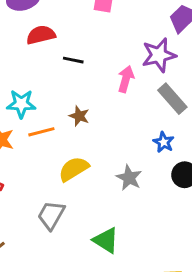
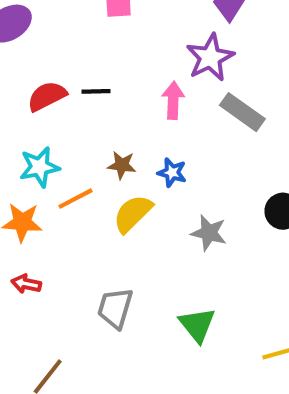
red semicircle: (41, 35) -> (47, 96), moved
blue star: (164, 142) -> (172, 173), moved
yellow semicircle: (74, 169) -> (133, 214), moved
green triangle: (106, 240) -> (197, 325), turned 32

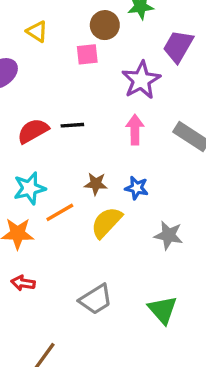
purple star: (210, 57) -> (141, 80), moved
gray trapezoid: (115, 308) -> (96, 299), turned -136

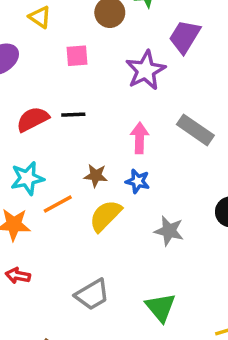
pink square: (87, 54) -> (77, 56), moved
pink arrow: (135, 130) -> (140, 138), moved

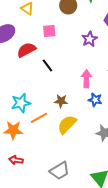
purple star: (146, 70) -> (90, 39), size x0.7
black line: (73, 115) -> (47, 65), turned 56
red semicircle: (33, 119) -> (26, 50), moved
blue star: (138, 181) -> (95, 100), moved

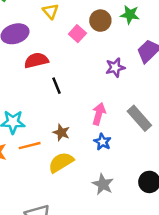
pink square: (49, 31) -> (77, 34), moved, turned 32

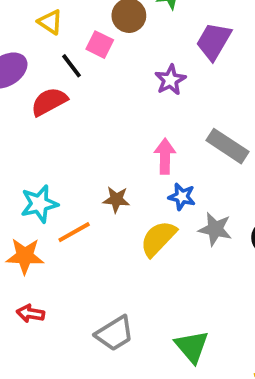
black line: (57, 86) -> (72, 66), moved
yellow semicircle: (61, 162) -> (158, 239), moved
gray star: (103, 184) -> (215, 229), moved

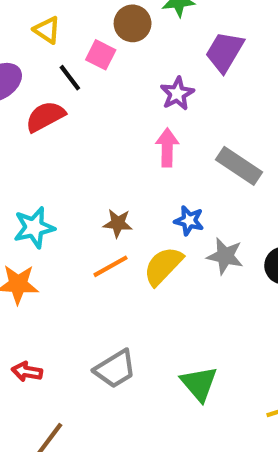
pink arrow: (165, 156) -> (167, 148), moved
orange line: (74, 232) -> (111, 266), moved
red arrow: (30, 313) -> (27, 372), moved

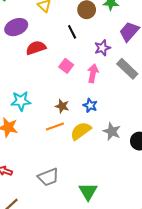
pink square: (101, 55) -> (66, 66), moved
black line: (70, 78) -> (72, 32), moved
gray rectangle: (239, 166) -> (127, 69), moved
blue star: (189, 221) -> (90, 105), moved

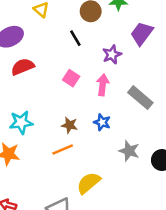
red semicircle: (36, 48) -> (23, 67), moved
gray rectangle: (127, 69) -> (140, 98), moved
yellow semicircle: (81, 131) -> (89, 183), moved

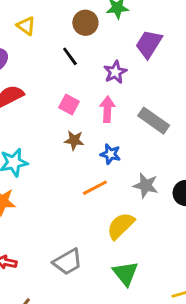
brown star: (69, 125) -> (74, 140), moved
orange line: (63, 150) -> (95, 188), moved
yellow semicircle: (89, 183) -> (121, 226), moved

